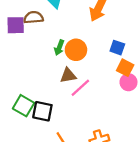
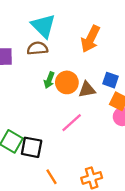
brown semicircle: (34, 17) -> (37, 48), moved
brown triangle: (68, 76) -> (87, 90), moved

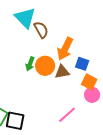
orange arrow: (90, 39) -> (65, 49), moved
brown semicircle: (37, 48) -> (41, 30), moved, turned 66
pink line: (72, 123) -> (67, 115), moved

